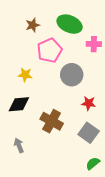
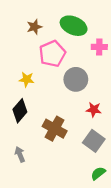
black diamond: (19, 104) -> (20, 111), turned -45

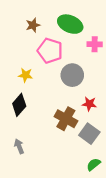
pink pentagon: (52, 54) -> (50, 51), turned -30
brown cross: (55, 129) -> (66, 119), moved

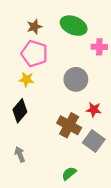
pink pentagon: (50, 51) -> (34, 54), moved
green semicircle: (94, 164) -> (69, 173), moved

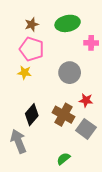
green ellipse: (74, 26) -> (68, 23), turned -35
black diamond: (20, 111) -> (32, 115), moved
gray arrow: (20, 154) -> (18, 141), size x1.6

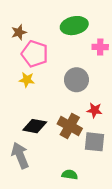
brown star: (32, 24) -> (19, 32), moved
black diamond: (32, 115) -> (35, 126), turned 60
gray square: (86, 129) -> (95, 142), turned -30
green semicircle: (63, 159) -> (70, 175), turned 48

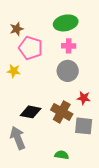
pink cross: (100, 47) -> (69, 46), moved
yellow star: (27, 80) -> (14, 71), moved

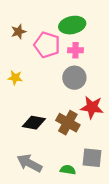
pink pentagon: (31, 48) -> (47, 45), moved
red star: (84, 98) -> (92, 107), size x1.5
gray square: (84, 126) -> (92, 158), moved
gray arrow: (18, 138) -> (29, 163), moved, turned -40

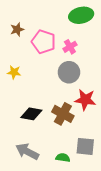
green ellipse: (72, 25) -> (81, 15), moved
pink cross: (75, 50) -> (70, 47), turned -32

